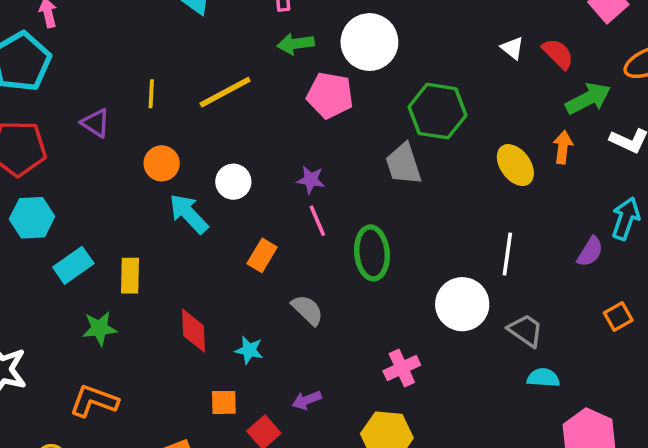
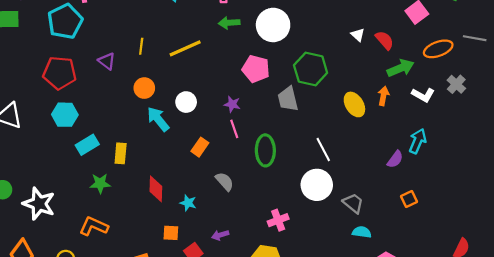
pink pentagon: (330, 95) -> (256, 69), moved
white line: (507, 254) -> (323, 149), moved, turned -40

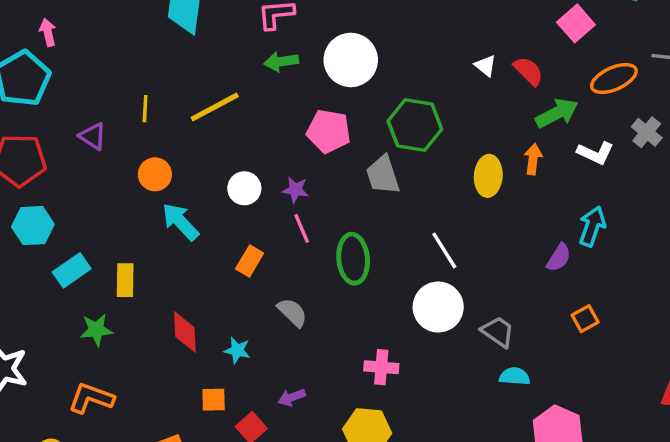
white circle: (186, 102) -> (244, 188), moved
yellow ellipse: (354, 104) -> (488, 176), turned 40
pink cross: (278, 220) -> (381, 367), turned 30

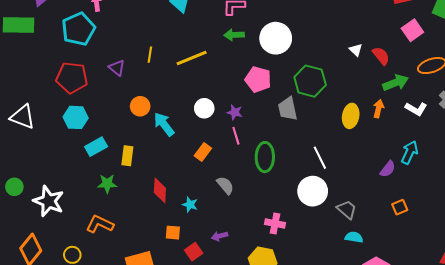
orange circle: (155, 174) -> (140, 106), moved

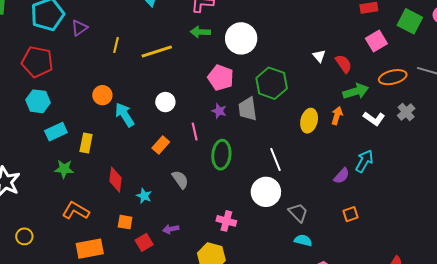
purple triangle: (117, 68) -> (79, 28), moved, turned 42
purple star: (235, 112) -> (219, 111), moved
orange L-shape: (100, 224) -> (76, 211), moved

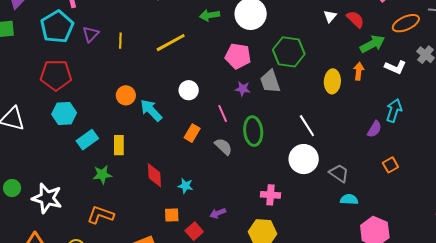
yellow line: (116, 45) -> (120, 41), moved
white triangle: (319, 56) -> (330, 16), turned 32
gray semicircle: (180, 180) -> (223, 147), moved
orange L-shape: (76, 211) -> (101, 215), moved

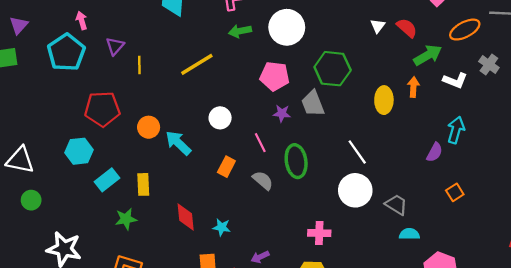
purple triangle: (91, 34) -> (115, 46), moved
red pentagon: (56, 75) -> (102, 109), moved
green circle: (12, 188) -> (31, 200), moved

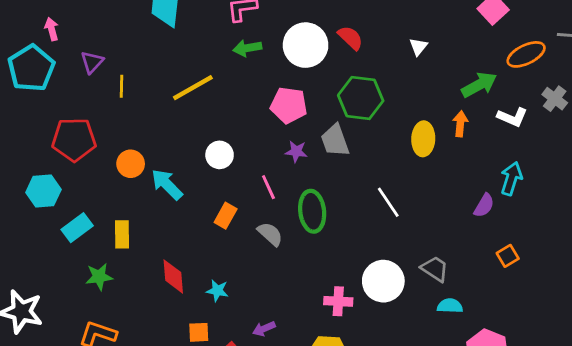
red semicircle: (407, 28) -> (350, 38), moved
white circle: (355, 190) -> (383, 281), moved

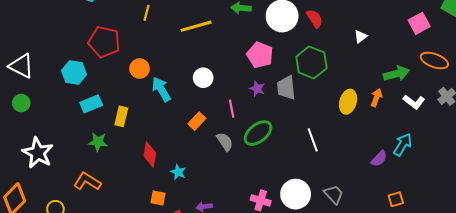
orange ellipse: (526, 54) -> (434, 61), turned 32
green ellipse: (312, 211) -> (258, 133), turned 44
orange square: (508, 256) -> (396, 199), moved

